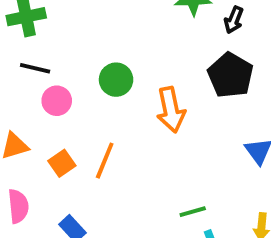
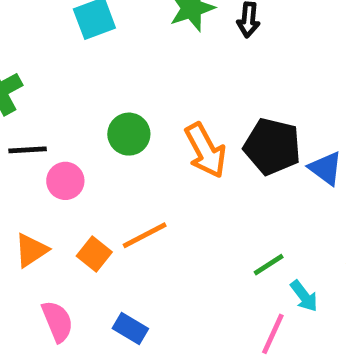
black pentagon: (230, 75) -> (272, 146), moved
orange line: (105, 161) -> (145, 235), turned 57

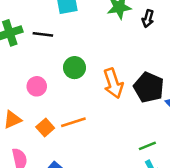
black line: (28, 150) -> (43, 34), moved
green line: (269, 265) -> (147, 146), moved

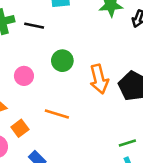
orange line: (73, 122) -> (57, 114), turned 30
orange square: (45, 127) -> (20, 128), moved

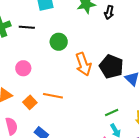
green circle: (62, 61) -> (59, 42), moved
orange square: (20, 128) -> (30, 102), moved

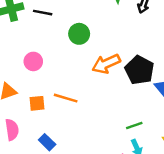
orange arrow: (83, 64) -> (106, 64), turned 80
orange square: (30, 102) -> (37, 103), turned 32

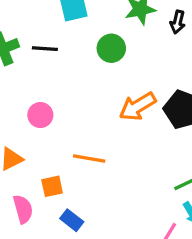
green circle: (79, 34) -> (111, 48), moved
orange square: (37, 103) -> (52, 186), moved

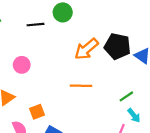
black line: (45, 49) -> (35, 25), moved
orange line: (89, 159) -> (81, 86), moved

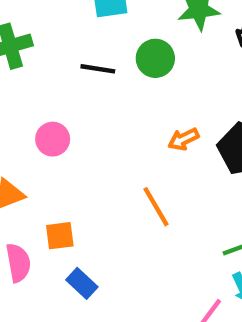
orange arrow: (86, 49) -> (183, 139), size x0.6
orange line: (81, 86) -> (156, 207), turned 45

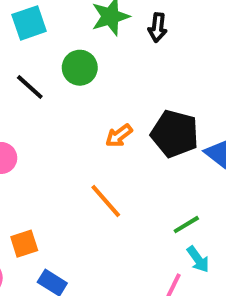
black line: (98, 69) -> (30, 87), turned 44

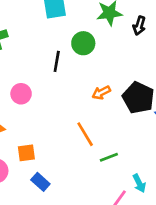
black line: (30, 87) -> (57, 61), moved, turned 48
green line: (186, 225) -> (109, 157), moved

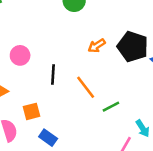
black line: (57, 61) -> (53, 75), moved

